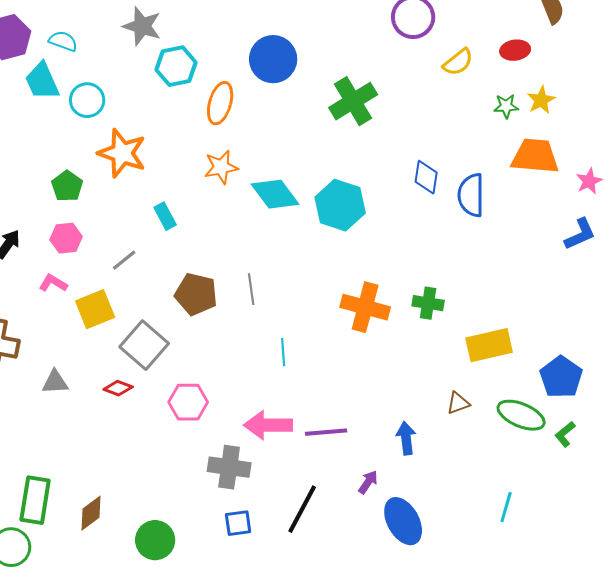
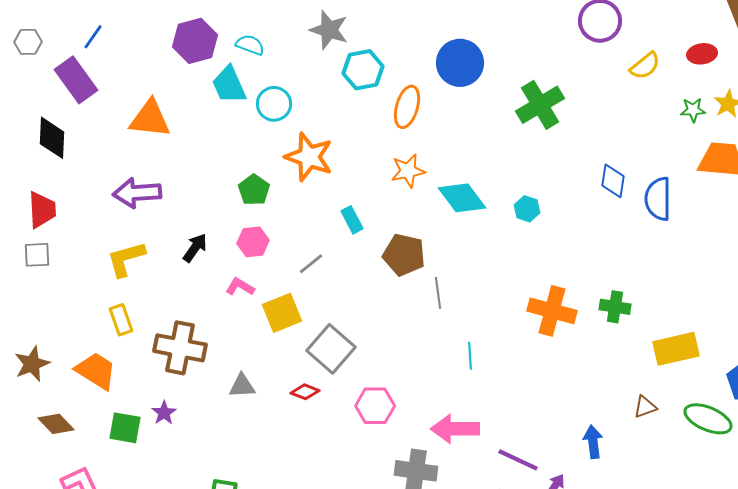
cyan hexagon: (340, 205) -> (527, 209), size x0.5
brown pentagon: (196, 294) -> (404, 255), moved
purple line: (326, 432) -> (518, 460), moved, turned 30

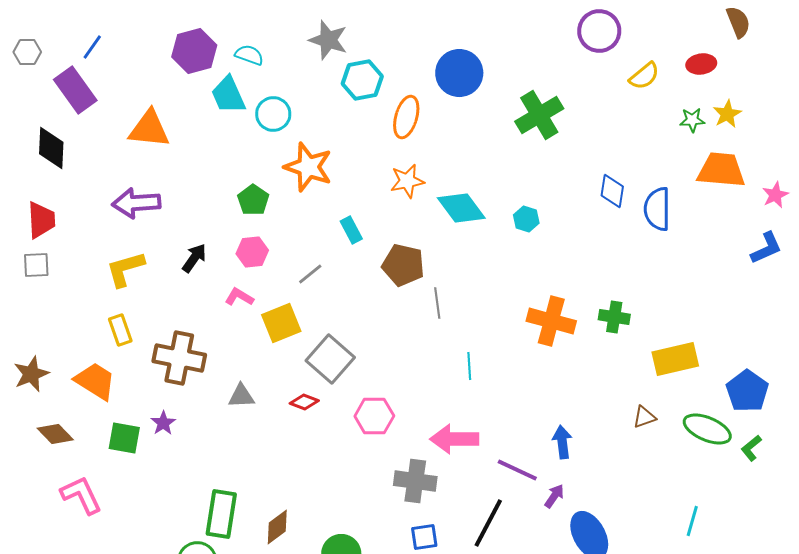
blue arrow: (593, 442) -> (562, 442), moved

